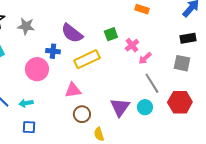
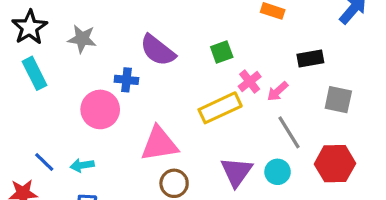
black rectangle: (188, 38) -> (310, 59), moved
pink cross: (132, 45) -> (250, 82), moved
yellow rectangle: (87, 59) -> (220, 108), moved
pink triangle: (73, 90) -> (159, 144), size x1.4

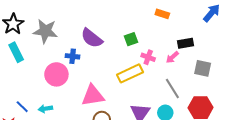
gray star: (82, 39) -> (45, 31), size x1.4
pink cross: (250, 82) -> (148, 57), turned -32
pink arrow: (278, 91) -> (172, 57), moved

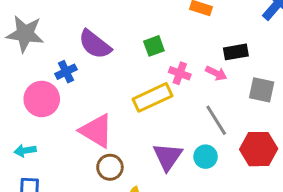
blue cross: (73, 56) -> (66, 72), turned -32
pink arrow: (172, 57) -> (216, 73), turned -112
pink triangle: (93, 96) -> (96, 131), turned 40

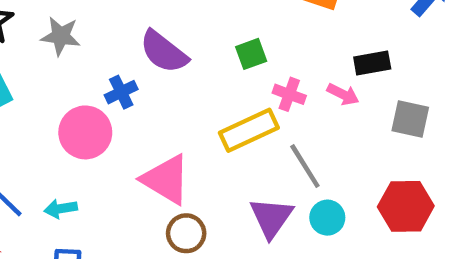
gray star: (25, 34) -> (61, 36), size x0.7
gray line: (216, 120) -> (305, 166), moved

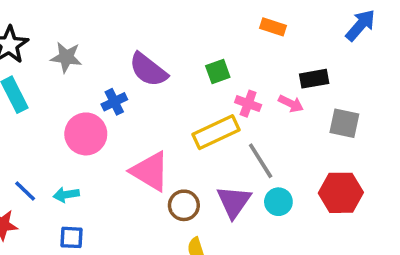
brown circle: (186, 233) -> (184, 205), moved

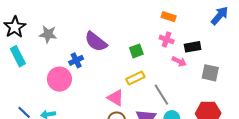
green square: (218, 72) -> (136, 51), moved
pink cross: (248, 104) -> (167, 40), moved
yellow rectangle: (216, 132) -> (135, 78), size x0.7
pink triangle: (150, 171) -> (116, 98), moved, size x0.7

